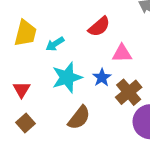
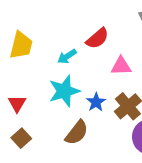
cyan arrow: (55, 44) -> (67, 56), moved
blue star: (102, 77) -> (96, 102), moved

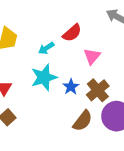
pink triangle: (121, 66) -> (92, 56), turned -48
brown semicircle: (77, 133) -> (83, 121), moved

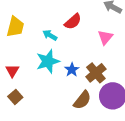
cyan arrow: (46, 48) -> (50, 35), turned 64
pink triangle: (92, 56) -> (105, 37), moved

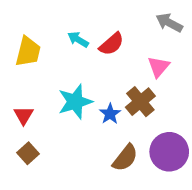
cyan arrow: (50, 35) -> (78, 39), moved
brown cross: (96, 73) -> (140, 102), moved

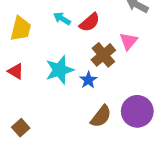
brown cross: (140, 102) -> (103, 55), moved
red triangle: (24, 115) -> (16, 71), moved, turned -30
brown square: (28, 153) -> (21, 128), moved

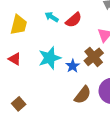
brown cross: (103, 55) -> (94, 57), moved

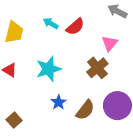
blue star: (73, 66) -> (59, 102), moved

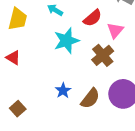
red semicircle: (75, 27) -> (93, 18), moved
cyan star: (49, 69) -> (66, 41), moved

